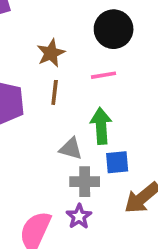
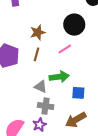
pink line: (103, 75) -> (65, 49), turned -32
green arrow: (101, 126) -> (59, 77), turned 78
blue square: (117, 162) -> (78, 93), moved

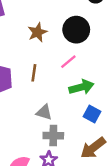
brown star: (38, 32) -> (37, 32), moved
green arrow: (59, 77) -> (81, 87), moved
blue square: (78, 93) -> (92, 114), turned 32

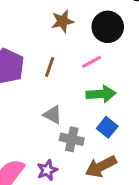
gray cross: (53, 136) -> (72, 139), moved

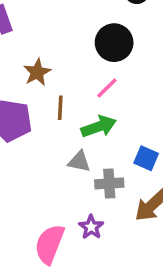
brown star: (63, 21) -> (37, 72), moved
green arrow: (101, 94) -> (99, 127), moved

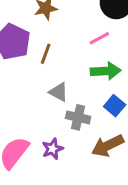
brown line: (60, 108) -> (46, 54), moved
green arrow: (99, 127) -> (106, 71), moved

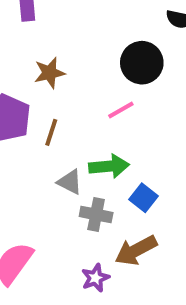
green arrow: (106, 71) -> (109, 166), moved
purple star: (53, 149) -> (95, 278), moved

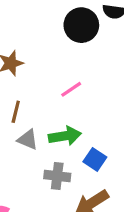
black circle: (142, 63) -> (81, 25), moved
gray triangle: (70, 182) -> (28, 140), moved

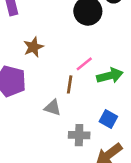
brown line: (16, 112) -> (70, 84), moved
green arrow: (65, 136) -> (110, 76), moved

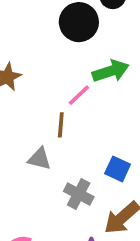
green arrow: (110, 76) -> (111, 71), moved
gray cross: (79, 135) -> (79, 194), turned 30

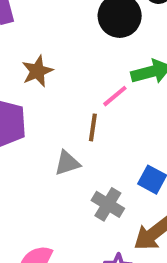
gray triangle: (39, 159) -> (67, 163), turned -35

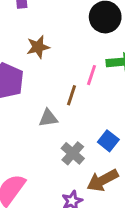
pink line: (115, 96) -> (92, 75), turned -42

